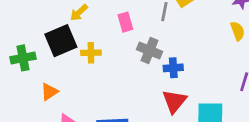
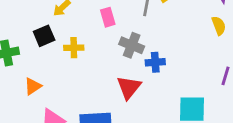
black square: (61, 41) -> (44, 36), size x0.7
red triangle: (174, 101) -> (129, 87), moved

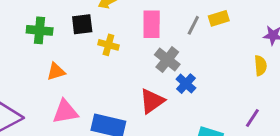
pink rectangle: (108, 17) -> (152, 24), size x1.4
blue cross: (155, 62) -> (186, 84), turned 30

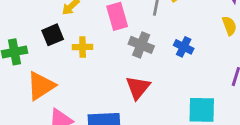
orange triangle: (56, 72) -> (41, 86), size x1.6
blue cross: (186, 84) -> (184, 47), moved

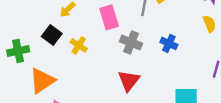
black square: (53, 35) -> (52, 35), turned -30
yellow cross: (83, 47) -> (79, 45), turned 35

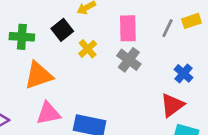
gray cross: (131, 43) -> (129, 60), moved
red triangle: (129, 81) -> (172, 105), moved

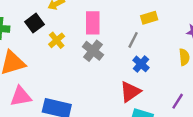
gray line: (168, 28) -> (133, 40), moved

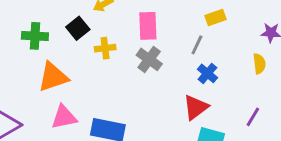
yellow cross: (57, 40) -> (105, 48), turned 35

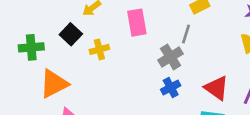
gray cross: (149, 59) -> (171, 57), moved, turned 30
blue cross: (207, 73) -> (171, 87), moved, turned 30
red triangle: (196, 107) -> (217, 88), moved, turned -40

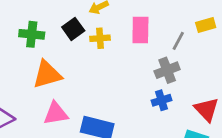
gray line: (186, 34) -> (178, 41), moved
yellow cross: (99, 49) -> (100, 38), moved

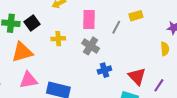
black square: (73, 29) -> (32, 23), moved
yellow cross: (100, 38) -> (58, 39), moved
gray cross: (167, 70) -> (91, 46), moved, turned -36

